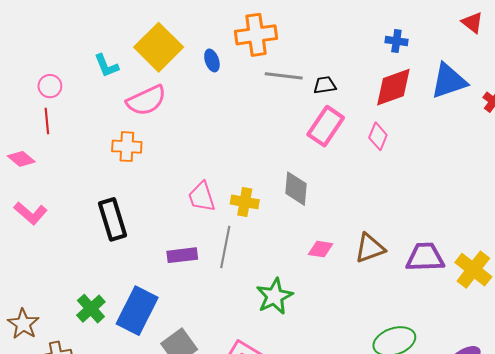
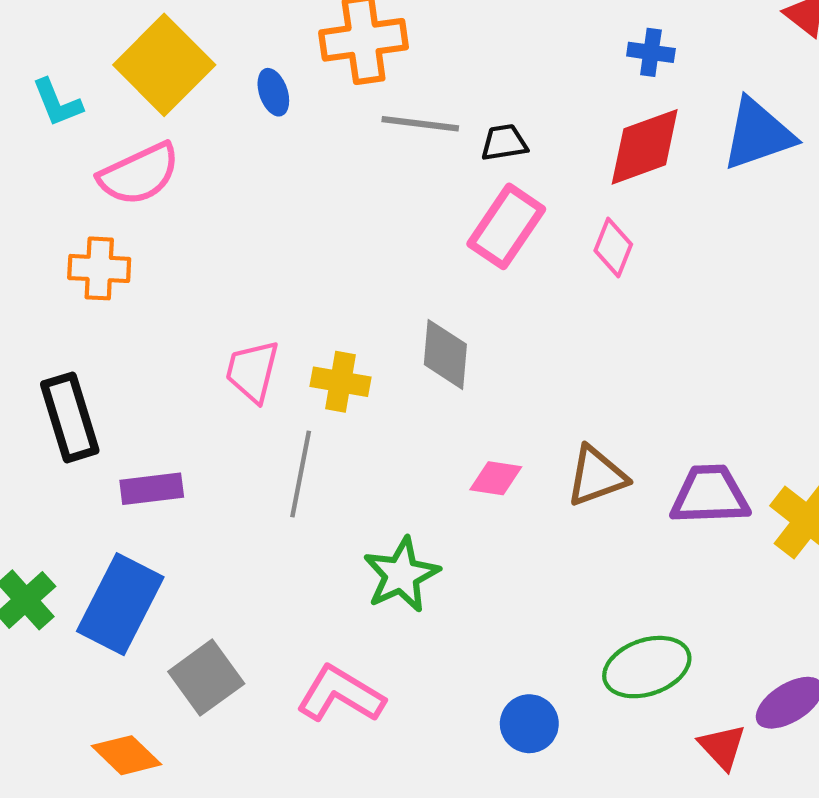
pink trapezoid: (202, 197) -> (252, 371), turned 32
purple rectangle: (182, 255) -> (152, 489), moved

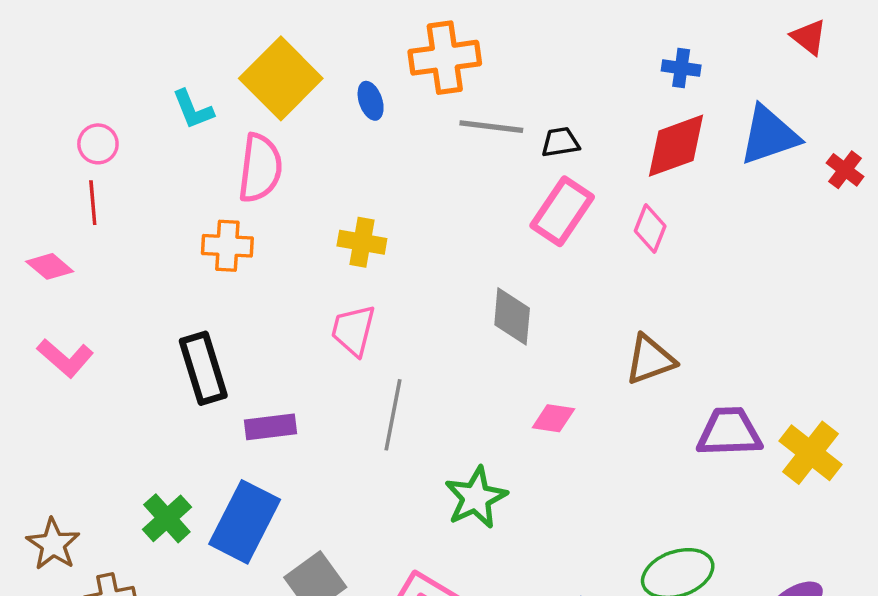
pink semicircle: (139, 174) -> (260, 168), turned -58
yellow cross: (340, 382) -> (362, 242), moved
brown triangle: (596, 476) -> (650, 360), moved

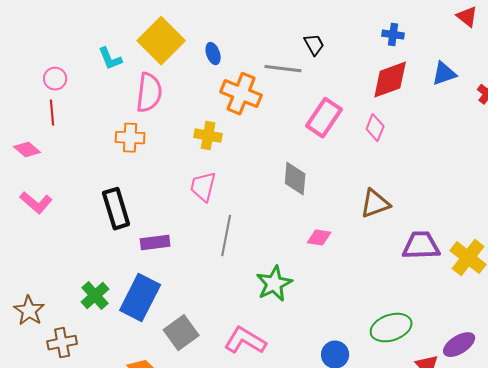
orange cross: (445, 58) -> (241, 94), moved, turned 30
blue triangle: (769, 135) -> (444, 74), size x0.7
black trapezoid: (560, 142) -> (314, 45), moved, turned 70

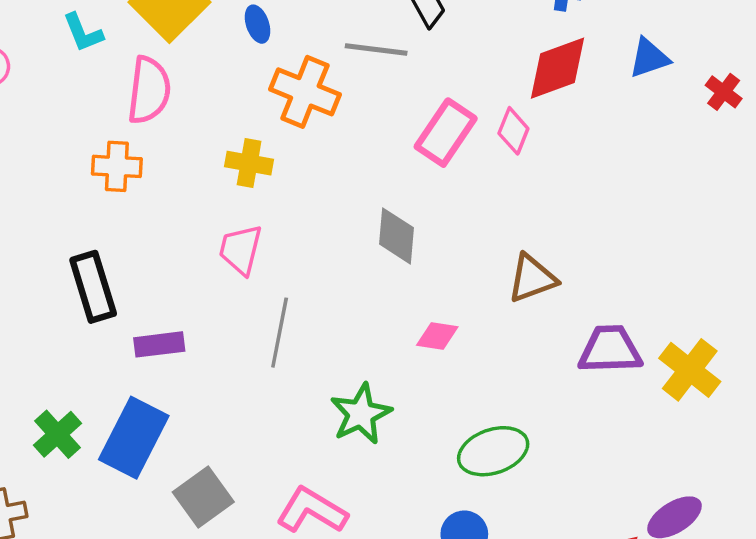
pink diamond: (375, 128) -> (513, 131), moved
green ellipse: (391, 328) -> (493, 451), moved

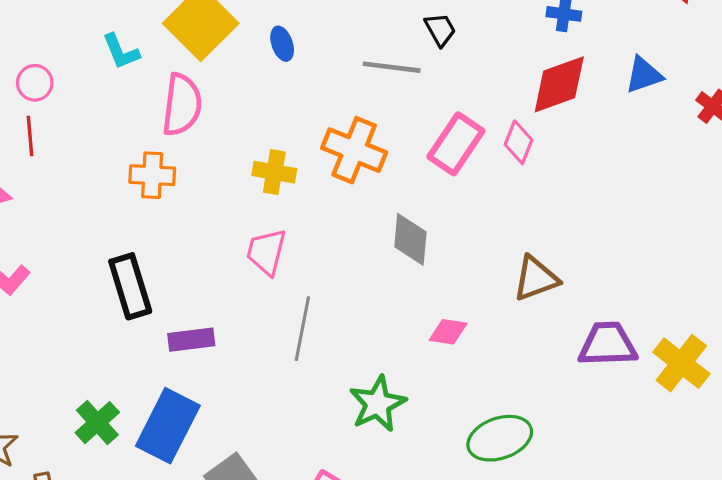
orange cross: (305, 92) -> (354, 150), moved

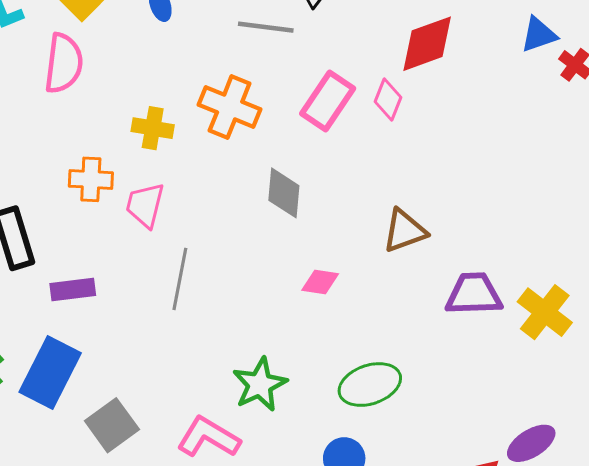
blue triangle: (644, 75) -> (539, 35), moved
orange cross: (152, 175) -> (91, 179), moved
green star: (378, 404) -> (260, 385), moved

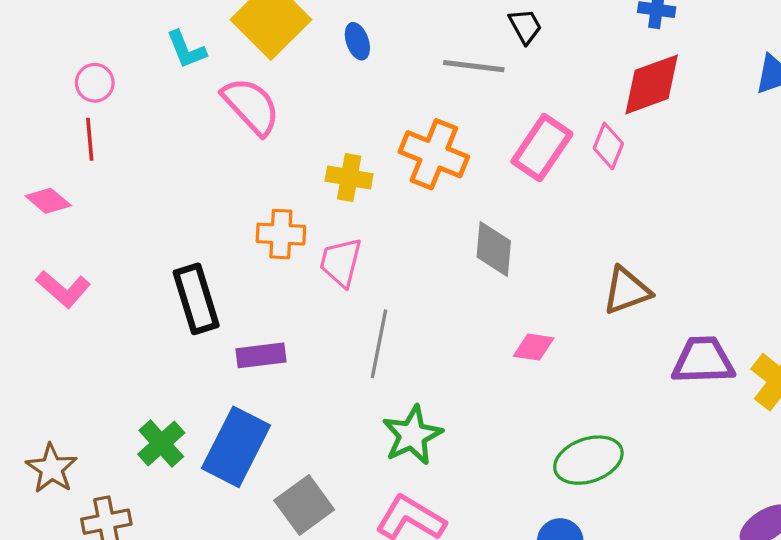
pink semicircle: (64, 63) -> (251, 106), turned -50
green star: (260, 385) -> (412, 435), moved

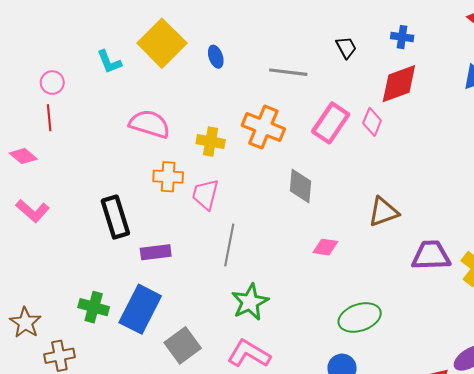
black trapezoid: (525, 26) -> (346, 47), moved
pink semicircle: (251, 106) -> (150, 124), moved, turned -30
green cross: (161, 443) -> (94, 307), turned -32

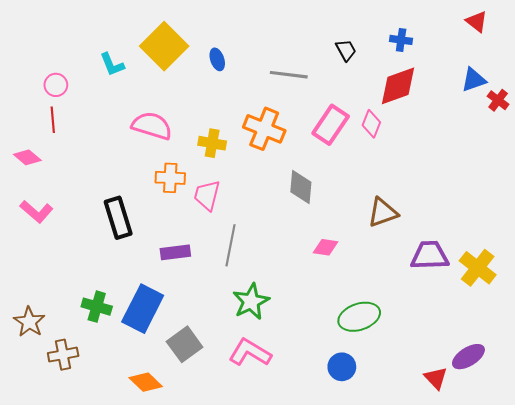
purple rectangle: (156, 252) -> (175, 252), moved

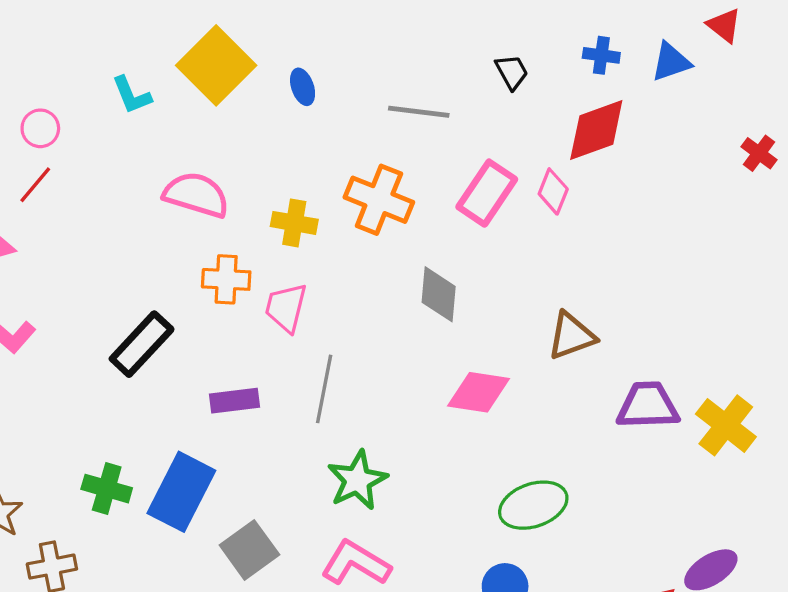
blue triangle: (474, 80) -> (671, 62), moved
red line: (53, 120) -> (35, 185), turned 45
black rectangle: (118, 218) -> (142, 344), turned 60
pink diamond: (325, 247) -> (478, 392), size x1.5

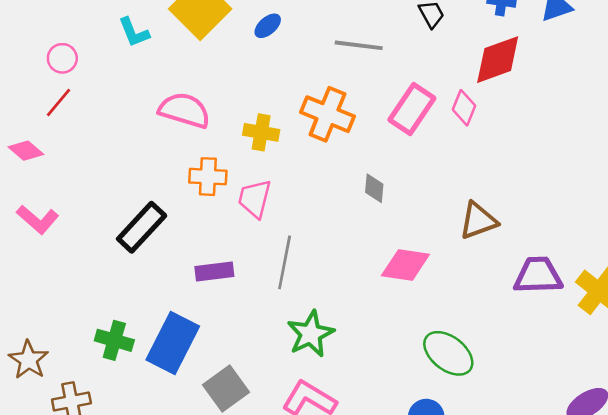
blue ellipse: (303, 87) -> (268, 26), turned 68
gray diamond: (439, 294) -> (374, 188), size x0.7
green ellipse: (533, 505) -> (448, 353), turned 57

